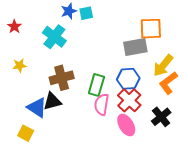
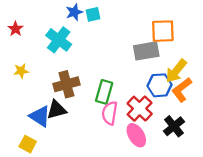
blue hexagon: (128, 79) -> (160, 85), moved

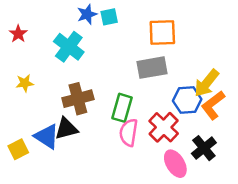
orange square: (163, 31) -> (162, 32), moved
gray rectangle: (146, 51) -> (152, 68), moved
pink ellipse: (136, 135) -> (175, 164), moved
yellow square: (28, 144) -> (18, 149), moved, turned 35

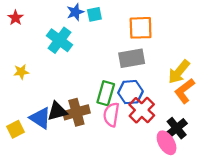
red star: (18, 34) -> (16, 18), moved
brown cross: (78, 99) -> (76, 112), moved
blue hexagon: (187, 100) -> (130, 92), moved
pink ellipse: (175, 164) -> (167, 143), moved

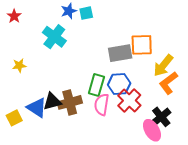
orange square: (141, 28) -> (142, 45), moved

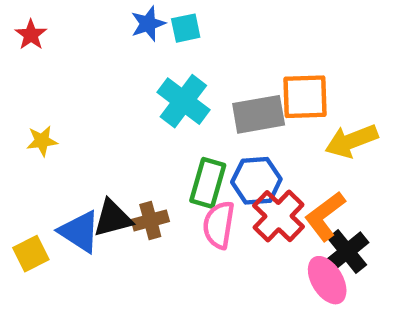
cyan cross: (54, 37) -> (183, 101), moved
yellow arrow: (163, 65) -> (351, 141), turned 30
orange L-shape: (168, 83) -> (325, 216), moved
brown cross: (70, 102) -> (150, 220), size x0.7

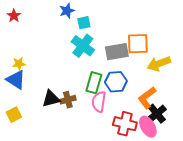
cyan square: (186, 28) -> (84, 23), moved
red cross: (279, 216) -> (125, 124), moved, turned -30
blue triangle: (80, 232) -> (16, 80), moved

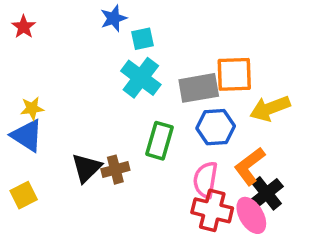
blue hexagon: (116, 82) -> (216, 127), moved
black triangle: (51, 99) -> (86, 168), turned -30
pink semicircle: (99, 102) -> (205, 180), moved

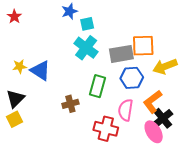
blue triangle: (27, 136) -> (40, 71), moved
black triangle: (86, 168) -> (15, 99), moved
red cross: (212, 210) -> (106, 129), moved

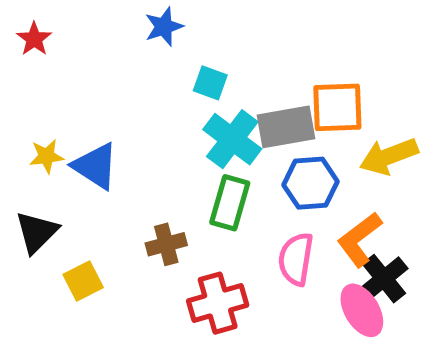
cyan square: (87, 24) -> (210, 83), moved, turned 32
cyan cross: (86, 48) -> (232, 139), moved
yellow square: (14, 119) -> (83, 281), moved
red cross: (106, 129) -> (218, 303), moved, turned -30

